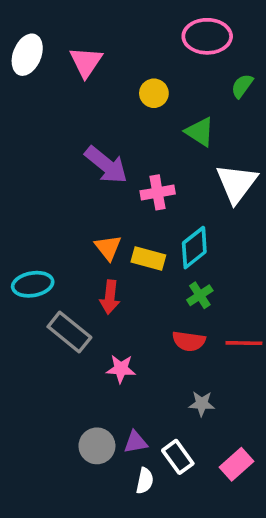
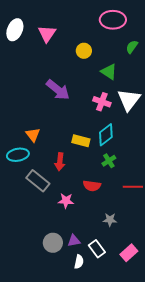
pink cross: (158, 192) -> (102, 102), moved, turned 30
orange triangle: (108, 248) -> (33, 135), moved
red semicircle: (189, 341) -> (92, 186), moved

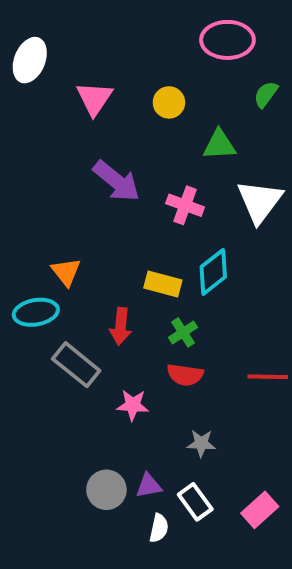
pink triangle: (47, 34) -> (94, 98), moved
green triangle: (109, 72) -> (219, 145), turned -36
pink cross: (102, 102) -> (185, 205), moved
green cross: (109, 161) -> (183, 332), moved
gray star: (110, 220) -> (201, 443), moved

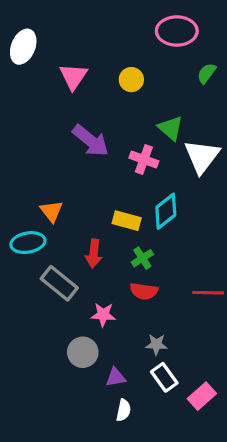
green triangle: (219, 145) -> (171, 128), moved, turned 44
gray circle: (106, 490) -> (83, 352), moved
white rectangle: (195, 502) -> (164, 377), moved

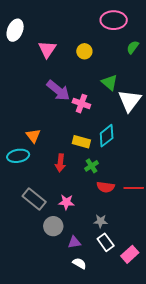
pink cross: (144, 159) -> (81, 104), moved
gray rectangle: (59, 283) -> (34, 199), moved
red semicircle: (144, 291) -> (106, 187), moved
white semicircle: (123, 410) -> (79, 263), turned -72

